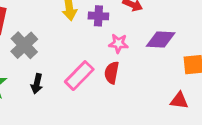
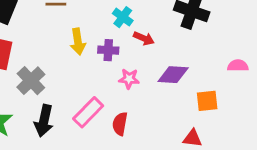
red semicircle: (112, 73) -> (120, 124), moved
black arrow: (37, 84) -> (44, 121), size x1.5

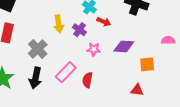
purple cross: (108, 50) -> (79, 30), turned 32
gray cross: (31, 81) -> (38, 49), moved

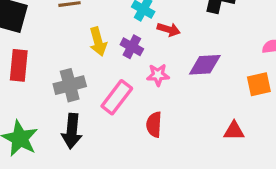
gray cross: (38, 49) -> (70, 85), turned 36
orange square: (147, 64) -> (259, 84), moved
pink rectangle: (66, 72) -> (117, 97), moved

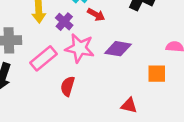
pink star: (158, 75) -> (80, 48), size x1.6

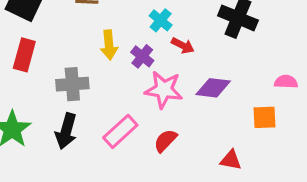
pink rectangle: (43, 58) -> (120, 131), moved
red semicircle: (68, 86) -> (165, 141), moved, turned 30

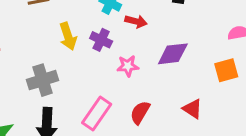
pink star: (164, 90) -> (128, 66), size x0.6
red triangle: (231, 160) -> (192, 109), moved, turned 35

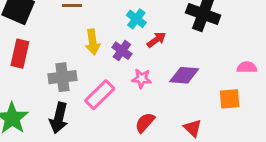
red arrow: (136, 21) -> (156, 40), turned -60
pink rectangle: (97, 113) -> (100, 95), moved

